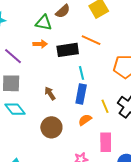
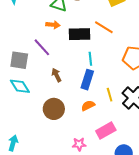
purple line: (13, 56) -> (42, 47), moved
pink rectangle: (106, 142) -> (106, 130), turned 54

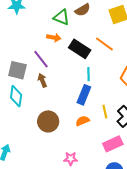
black rectangle: (79, 34) -> (80, 49), turned 30
brown arrow: (56, 75) -> (42, 80), moved
cyan diamond: (20, 86) -> (16, 96), turned 35
pink rectangle: (106, 130) -> (113, 144), moved

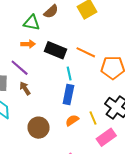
orange line: (104, 44) -> (86, 52), moved
yellow line: (105, 112) -> (93, 118), moved

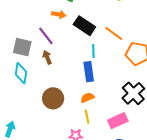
blue rectangle: (68, 95) -> (89, 72), turned -30
yellow line: (93, 118) -> (87, 117), moved

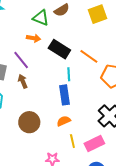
yellow line: (87, 117) -> (72, 141), moved

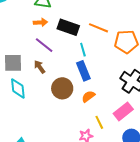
purple line: (21, 60) -> (44, 45), moved
brown circle: (29, 122) -> (62, 88), moved
yellow line: (72, 141) -> (99, 122), moved

